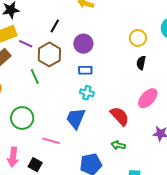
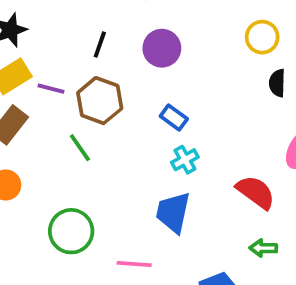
purple circle: (83, 44) -> (162, 48), moved
blue rectangle: (85, 70) -> (174, 117), turned 48
cyan cross: (87, 93) -> (185, 160), turned -32

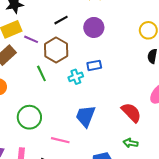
black line: (100, 44) -> (61, 20), turned 32
blue rectangle: (174, 117) -> (94, 65), turned -56
cyan cross: (185, 160) -> (76, 77), moved

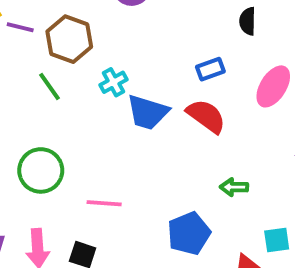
blue rectangle: (94, 65) -> (210, 69), moved
red semicircle: (131, 113) -> (206, 116), moved
blue trapezoid: (85, 116) -> (148, 112), moved, turned -85

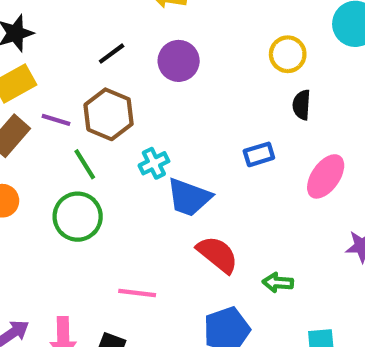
purple line: (20, 27) -> (56, 120), moved
red semicircle: (206, 116) -> (217, 254), moved
green circle: (41, 170) -> (78, 217), moved

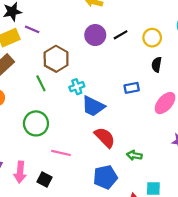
black line: (112, 54) -> (121, 35), moved
purple line: (56, 120) -> (32, 29), moved
green circle: (78, 217) -> (36, 123), moved

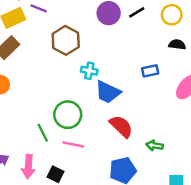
black semicircle: (157, 65) -> (177, 45), turned 88
green line: (41, 83) -> (43, 133), moved
cyan cross: (77, 87) -> (89, 71), turned 32
green circle: (36, 123) -> (68, 115), moved

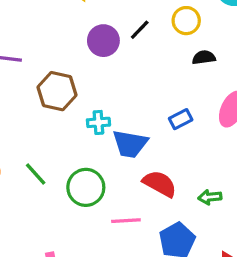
blue rectangle: (150, 71) -> (181, 119), moved
green line: (43, 133) -> (36, 174), moved
pink line: (73, 144) -> (126, 221), moved

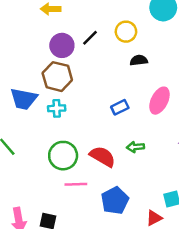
brown hexagon: (57, 91) -> (57, 77), moved
blue trapezoid: (130, 144) -> (24, 99), moved
green circle: (86, 187) -> (63, 156), moved
green arrow: (210, 197) -> (135, 147), moved

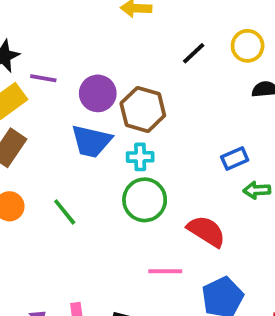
purple circle: (62, 45) -> (98, 93), moved
green arrow: (135, 147) -> (257, 190), moved
green circle: (63, 156) -> (145, 200), moved

